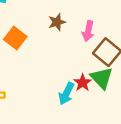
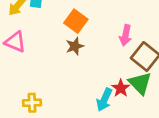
brown star: (57, 22) -> (75, 46), moved
orange square: (15, 38) -> (76, 21), moved

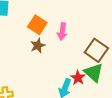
pink arrow: (125, 35) -> (62, 32), moved

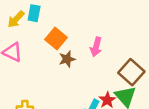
orange square: (37, 25) -> (56, 39), moved

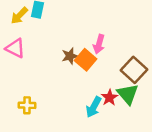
orange square: (56, 39) -> (86, 60), moved

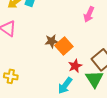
pink arrow: (99, 44) -> (89, 14), moved
red star: (109, 98) -> (75, 66), moved

